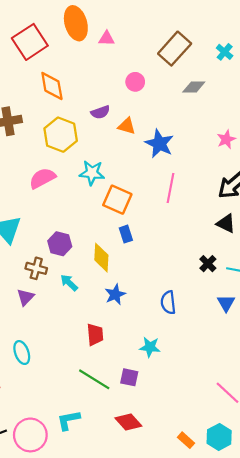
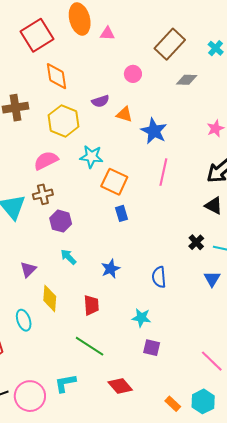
yellow diamond: (101, 258) -> (50, 298), moved
brown cross: (36, 268) -> (43, 194), moved, turned -30
purple square: (129, 377) -> (152, 348), moved

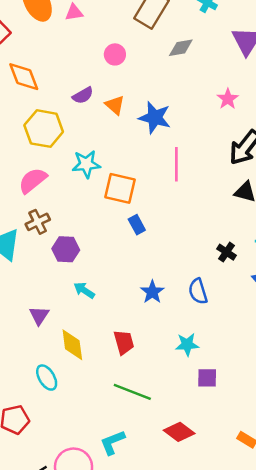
orange triangle: (124, 114) -> (115, 105), turned 36
black cross: (196, 242) -> (227, 252), moved
blue star: (111, 269) -> (152, 292), moved

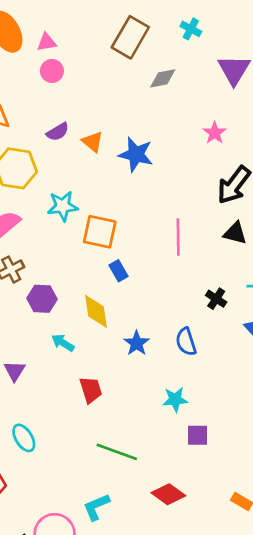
pink circle: (115, 54) -> (52, 71), moved
pink line: (176, 164) -> (178, 237), moved
red trapezoid: (124, 342) -> (91, 390), moved
yellow diamond: (72, 345) -> (96, 311), moved

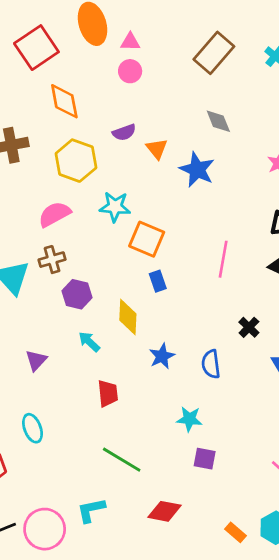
gray diamond: (163, 78) -> (218, 121), moved, turned 68
red diamond: (168, 494) -> (164, 511), turned -36

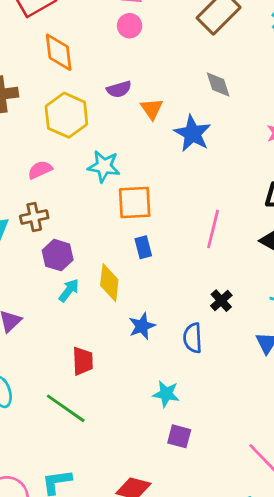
pink semicircle: (54, 214) -> (40, 170), size x0.7
orange square: (147, 239) -> (135, 203), turned -30
black cross: (249, 327) -> (221, 301), moved
cyan arrow: (89, 342) -> (69, 290), moved, turned 80
green line: (122, 460) -> (66, 408), moved

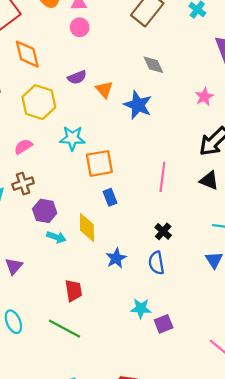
cyan arrow: (69, 290) -> (56, 237), turned 78
black cross: (221, 301) -> (163, 231), moved
purple square: (179, 436) -> (164, 324), moved, turned -30

